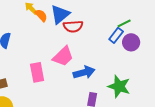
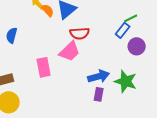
red semicircle: (73, 26) -> (80, 33), moved
purple circle: (131, 42) -> (137, 46), moved
blue arrow: (84, 72) -> (99, 76), moved

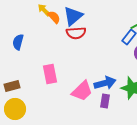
red semicircle: (80, 33) -> (76, 33), moved
pink trapezoid: (70, 51) -> (82, 91), moved

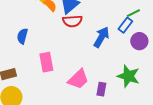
blue semicircle: (18, 42) -> (22, 36), moved
blue arrow: (105, 83) -> (101, 37), moved, turned -45

